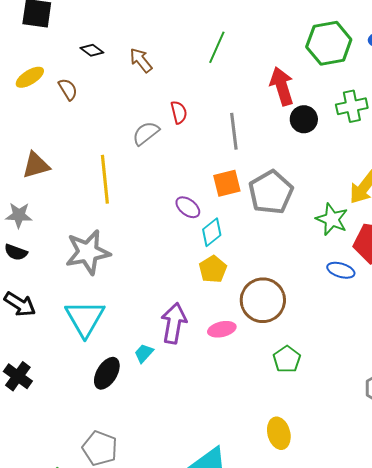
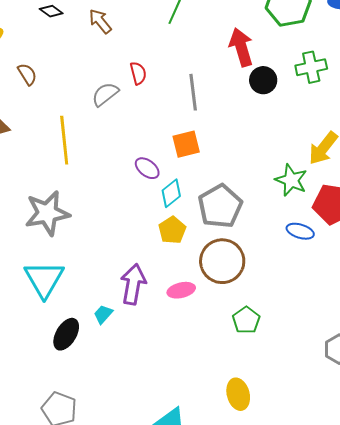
brown semicircle: (68, 89) -> (27, 74), moved
gray pentagon: (271, 192) -> (220, 206), moved

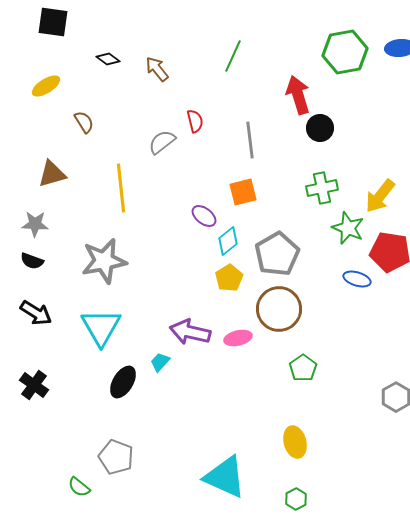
green cross: (311, 67) -> (322, 188), moved
purple arrow: (133, 284) -> (190, 332), turned -87

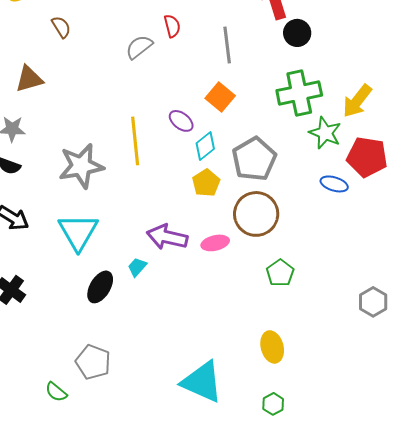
yellow line: (121, 188) -> (135, 141), moved
green cross: (322, 188) -> (299, 93), size x1.4
orange square: (243, 192) -> (220, 97), turned -36

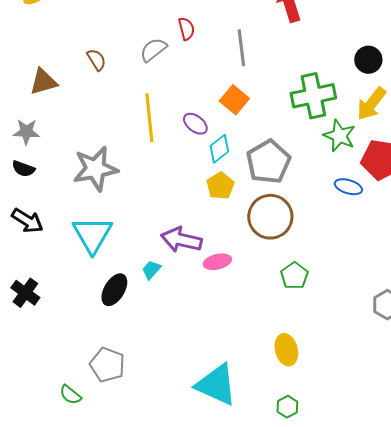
brown semicircle: (61, 27) -> (96, 60), moved
black circle: (297, 33) -> (368, 60), moved
yellow line: (135, 141) -> (149, 118), moved
pink ellipse: (215, 243) -> (217, 262), moved

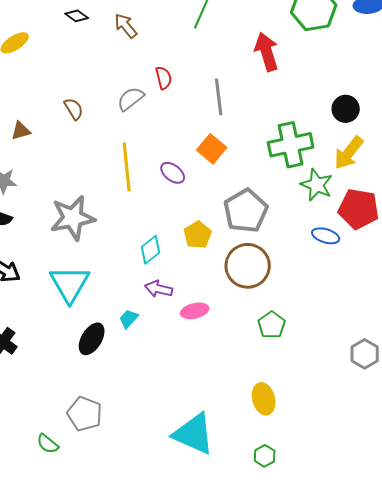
brown triangle: (43, 82) -> (21, 131), size x0.7
cyan diamond: (219, 149) -> (151, 250), moved
purple arrow: (181, 240) -> (159, 289), size x0.7

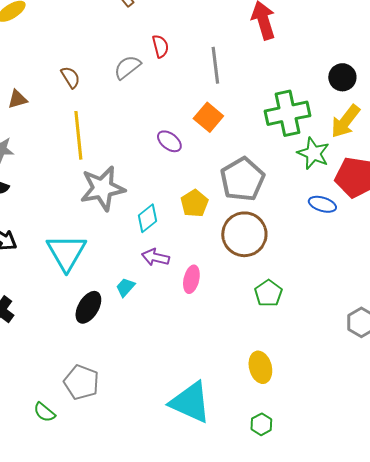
yellow line: (127, 167) -> (78, 135), moved
gray star: (73, 218) -> (102, 188), moved
pink ellipse: (195, 311) -> (191, 279), turned -64

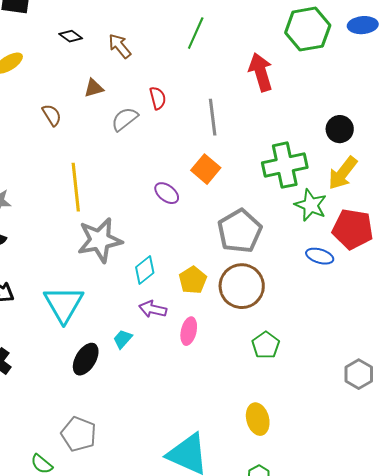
brown semicircle: (70, 77) -> (52, 115), moved
brown triangle: (17, 99) -> (94, 88), moved
yellow pentagon: (194, 203) -> (193, 280), moved

